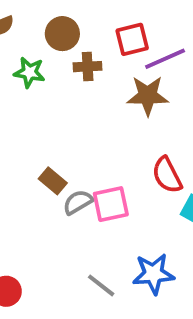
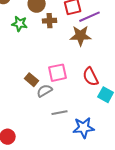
pink square: (111, 204) -> (58, 73), moved
gray line: (101, 285) -> (60, 113), moved, turned -49

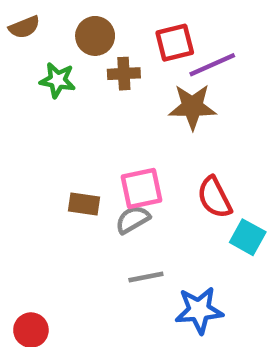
brown rectangle: (32, 80) -> (84, 204), turned -32
gray semicircle: (45, 91) -> (133, 219), moved

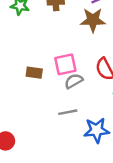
gray semicircle: (133, 219) -> (74, 81), moved

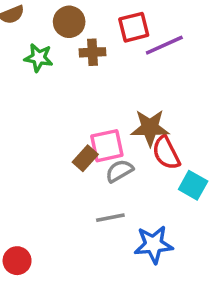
brown star: (93, 20) -> (150, 128), moved
brown rectangle: (34, 73) -> (85, 158), moved, turned -56

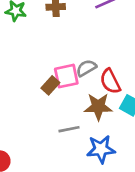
brown star: (150, 128) -> (98, 107), moved
gray semicircle: (119, 171) -> (86, 68), moved

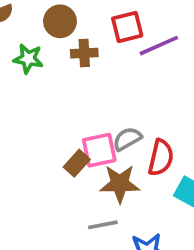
red semicircle: (110, 81) -> (161, 158), turned -140
brown star: (98, 107) -> (120, 184), moved

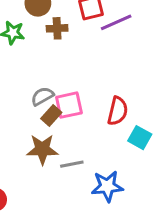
gray semicircle: (127, 139) -> (42, 96), moved
brown star: (120, 184) -> (42, 149), moved

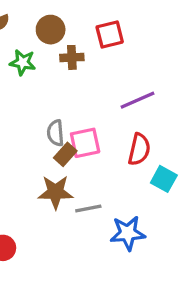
purple line: (116, 22) -> (138, 100), moved
gray semicircle: (42, 96) -> (55, 133), turned -65

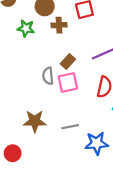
brown rectangle: (65, 154) -> (68, 62), moved
brown star: (55, 192) -> (35, 121), moved

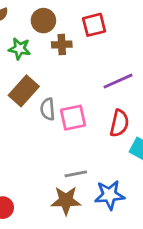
brown rectangle: (68, 62) -> (24, 91), moved, size x1.5
brown star: (35, 121) -> (66, 201), moved

